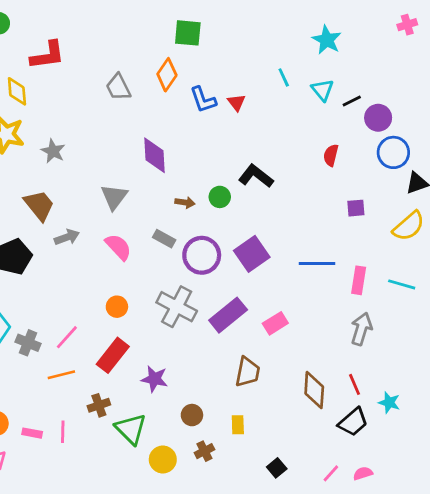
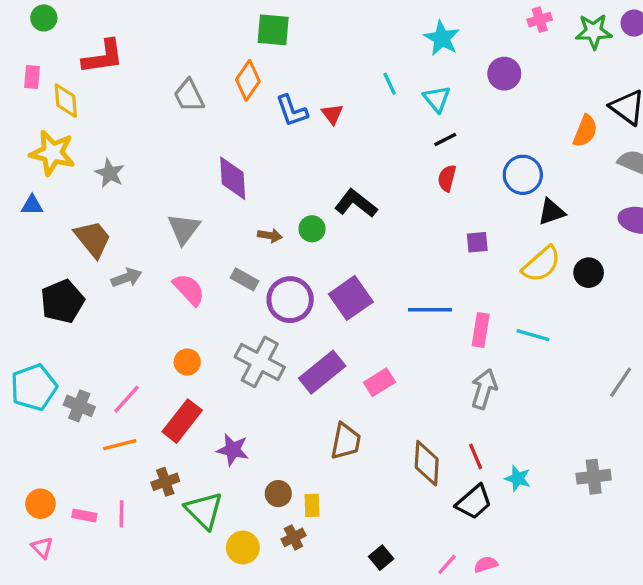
black line: (352, 101) -> (445, 139), moved
purple circle: (378, 118) -> (504, 74), moved
yellow rectangle: (238, 425) -> (312, 505), moved

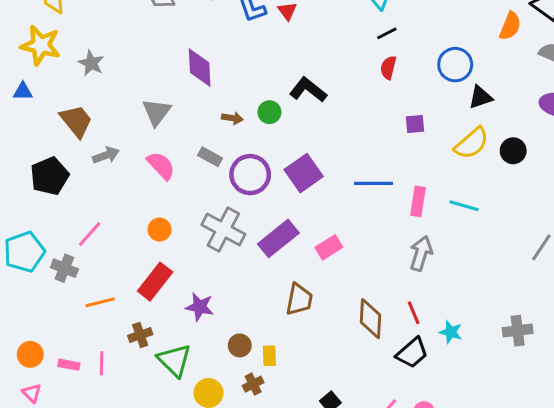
pink line: (126, 399) -> (90, 234), moved

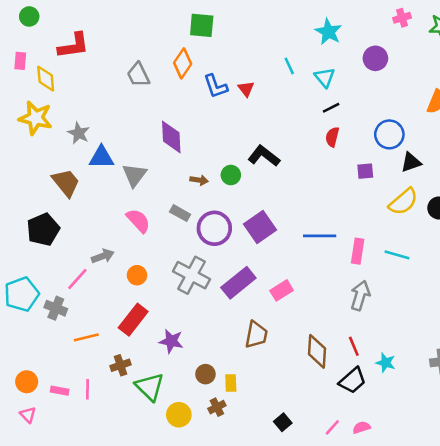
blue triangle: (23, 91) -> (101, 157), moved, size x1.5
purple square: (415, 124) -> (365, 171), moved
gray arrow: (106, 155) -> (103, 256), moved

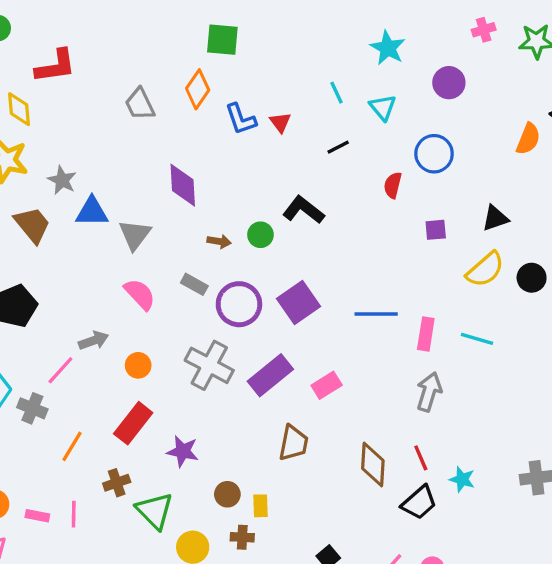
black line: (331, 108) -> (338, 147), moved
blue circle: (389, 134) -> (434, 154), moved
brown trapezoid: (66, 183) -> (32, 225), moved
orange line: (86, 337) -> (72, 446), turned -45
brown cross: (217, 407) -> (242, 537), turned 30

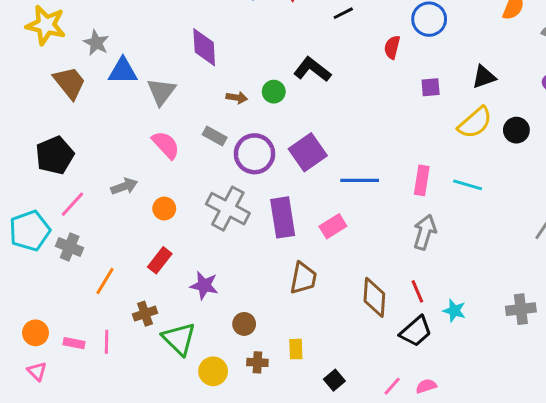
blue line: (376, 314) -> (360, 180), moved
pink line: (60, 370) -> (73, 204), moved
purple rectangle: (270, 375) -> (283, 217), turned -60
red rectangle: (133, 423) -> (160, 260), size x0.7
yellow rectangle: (260, 506) -> (296, 349), moved

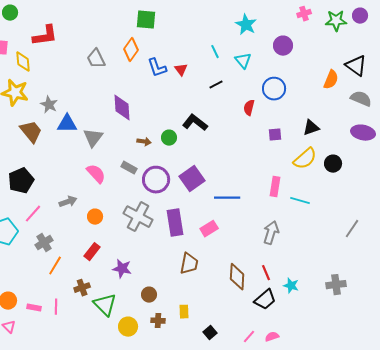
pink rectangle: (422, 180) -> (275, 187), moved
gray cross: (70, 247) -> (44, 243), moved, turned 36

